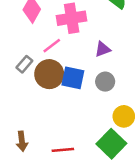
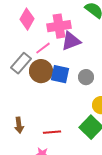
purple triangle: (103, 49) -> (71, 41), moved, size x1.5
gray rectangle: (24, 64) -> (21, 63), size x1.5

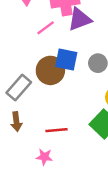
gray rectangle: (21, 63) -> (19, 87), moved
brown circle: (41, 71) -> (50, 70), moved

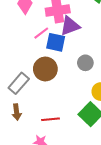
blue square: (66, 59) -> (56, 42), moved

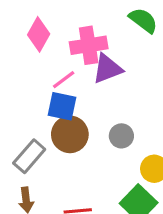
blue square: (56, 42) -> (62, 106), moved
gray circle: (85, 63) -> (121, 136), moved

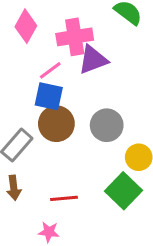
gray circle: (121, 136) -> (107, 125), size x1.4

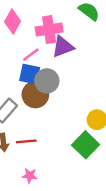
gray circle: (107, 125) -> (47, 81), moved
red line: (64, 198) -> (26, 141), moved

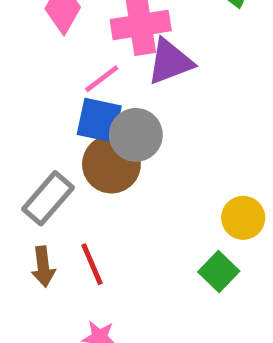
red line: (26, 141) -> (92, 264), turned 72
green square: (86, 145) -> (219, 272), size x0.7

